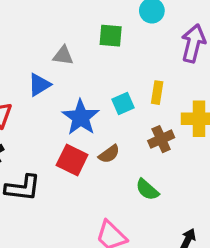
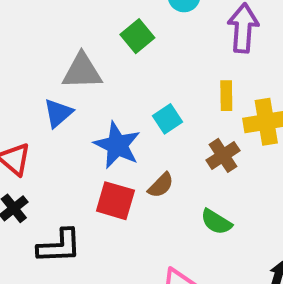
green square: (111, 36) -> (137, 36), turned -35
gray triangle: (63, 56) -> (82, 71), size x1.5
yellow rectangle: (157, 93) -> (226, 96), moved

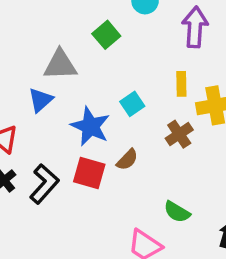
green semicircle: (216, 222) -> (177, 212), moved
black L-shape: (59, 246) -> (44, 184), moved, turned -45

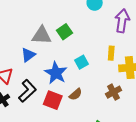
green square: (106, 35) -> (64, 32), moved
brown cross: (179, 134) -> (114, 92), moved
black L-shape: (44, 184) -> (27, 91), moved

